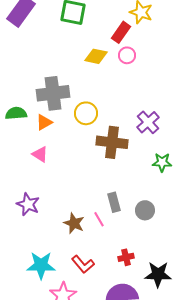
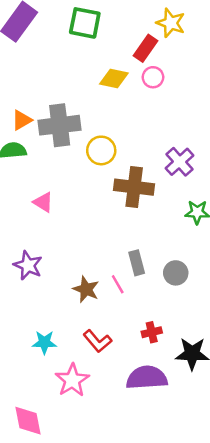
orange triangle: (44, 122) -> (22, 120), moved
cyan star: (41, 265) -> (44, 342), size x0.7

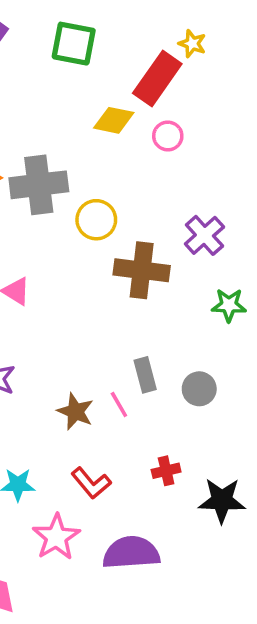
yellow star: (171, 23) -> (192, 44), size x0.7
red rectangle: (145, 48) -> (157, 78), size x1.4
pink circle: (153, 77) -> (168, 136), moved
purple semicircle: (147, 378) -> (131, 553), moved

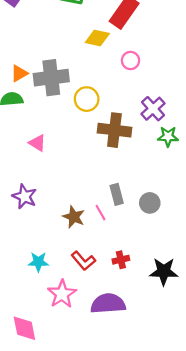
pink circle: (168, 136) -> (131, 60), moved
green star: (229, 305) -> (168, 137), moved
red cross: (166, 471) -> (121, 260), moved

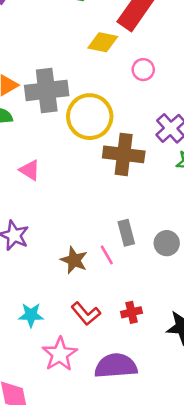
yellow circle: (87, 99) -> (90, 117), size x1.5

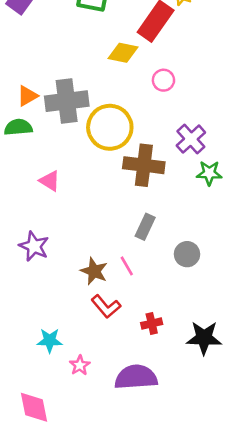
gray rectangle: (126, 233) -> (145, 227), moved, turned 40
red L-shape: (86, 314) -> (106, 306), moved
cyan star: (31, 315) -> (50, 340), moved
pink star: (60, 354) -> (80, 365), size x0.6

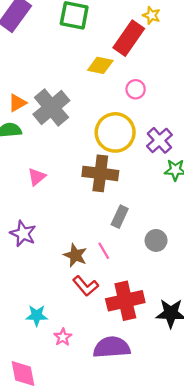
gray cross: (67, 101) -> (51, 107), turned -33
yellow circle: (110, 127) -> (115, 132), moved
brown cross: (144, 165) -> (100, 173), moved
pink triangle: (50, 181) -> (37, 177), turned 48
red cross: (152, 323) -> (125, 301), size x2.0

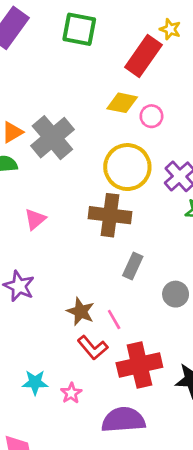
yellow diamond: (100, 65) -> (122, 103), moved
pink line: (104, 251) -> (114, 320), moved
pink star: (63, 337) -> (71, 393), moved

